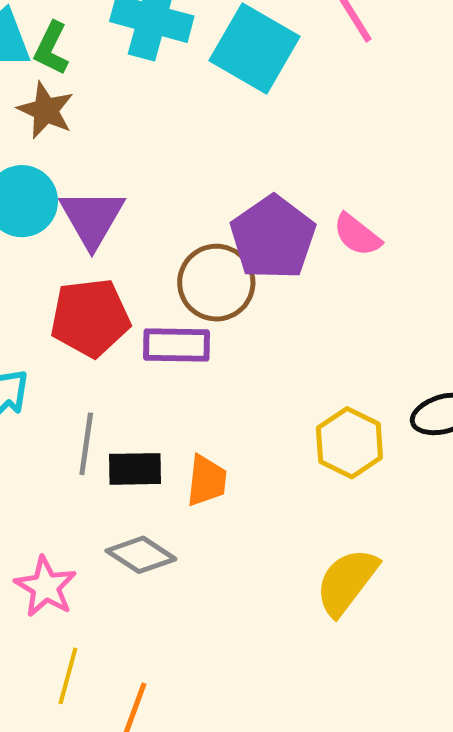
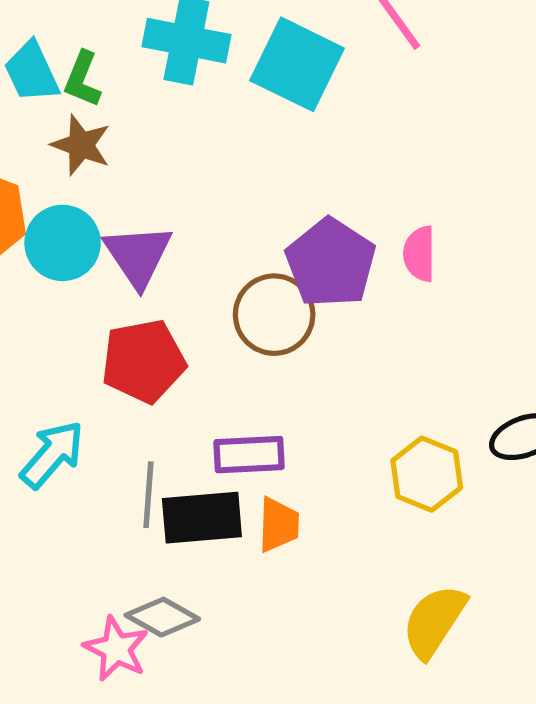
pink semicircle: (357, 235) -> (419, 254), turned 56
purple rectangle: (176, 345) -> (249, 455), moved
black rectangle: (135, 469) -> (202, 518), size x1.4
gray diamond: (141, 555) -> (162, 617), moved

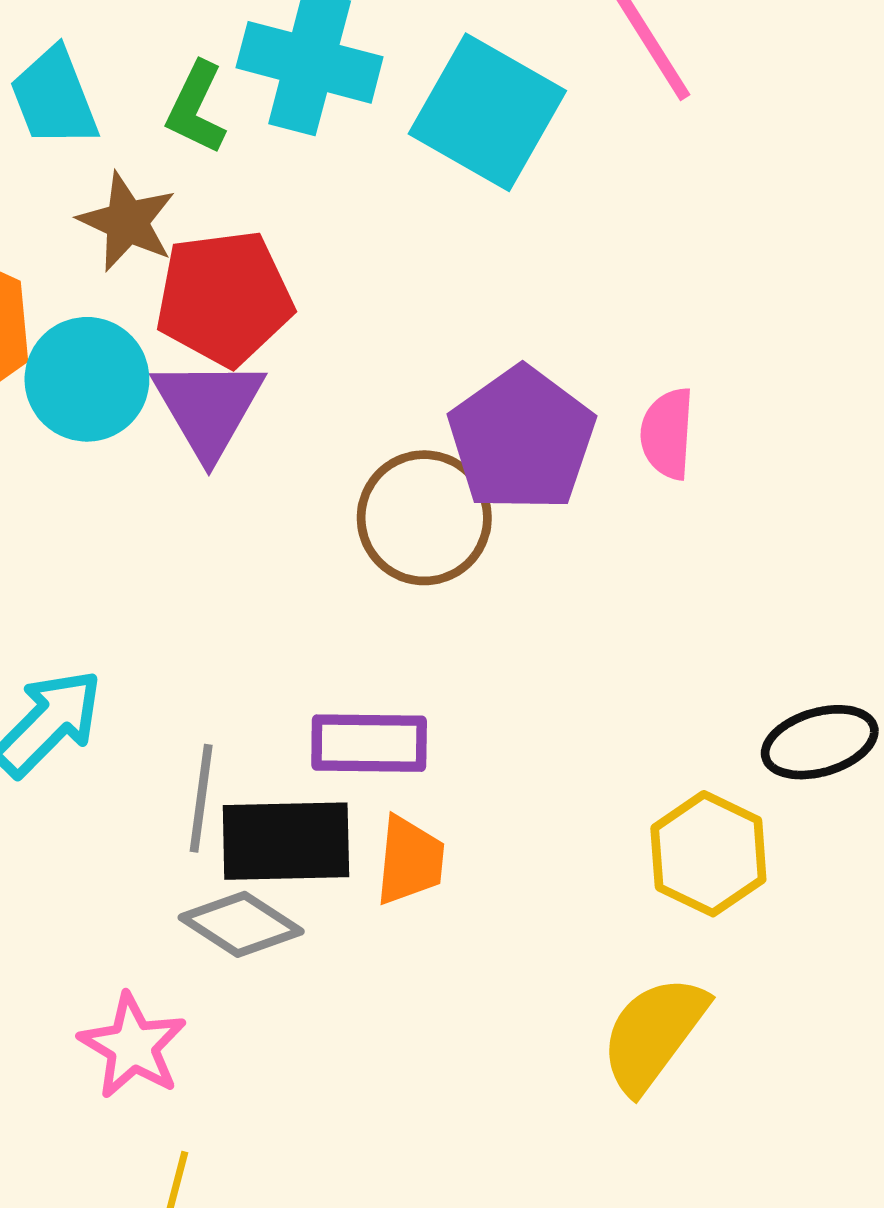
green L-shape: (82, 79) -> (196, 108), moved
red pentagon: (143, 361) -> (224, 298), moved
yellow hexagon: (427, 474) -> (708, 854), moved
gray diamond: (162, 617) -> (241, 924), moved

